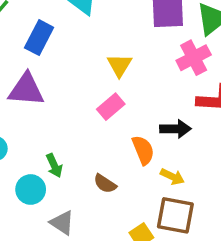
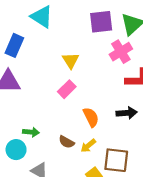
black arrow: (175, 129) -> (127, 113), moved
green arrow: (54, 166) -> (31, 132), turned -56
yellow arrow: (172, 177) -> (88, 146), moved, turned 119

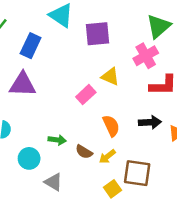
purple square: (101, 22) -> (97, 34), moved
yellow triangle: (71, 60) -> (110, 76), moved, turned -36
green arrow: (31, 132) -> (57, 140), moved

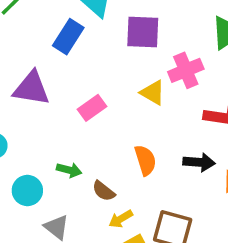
blue rectangle: (31, 46) -> (68, 37), moved
pink cross: (146, 56) -> (186, 70), moved
pink rectangle: (86, 95) -> (92, 108), moved
yellow arrow: (107, 157) -> (121, 219), moved

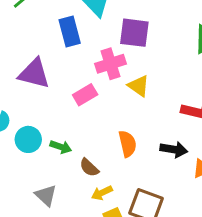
blue rectangle: (68, 37) -> (70, 31), turned -52
pink cross: (186, 70) -> (110, 64), moved
cyan circle: (27, 191) -> (28, 139), moved

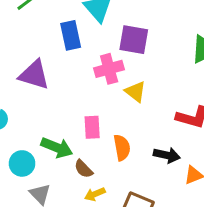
pink rectangle: (85, 95) -> (92, 127), moved, turned -65
cyan circle: (28, 139) -> (22, 163), moved
green arrow: (61, 147) -> (57, 148), size x1.5

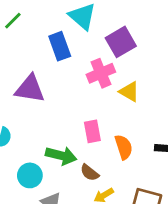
purple square: (134, 40) -> (121, 42), turned -32

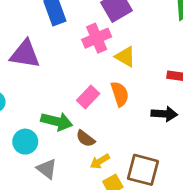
pink rectangle: (92, 131) -> (88, 97), turned 55
orange semicircle: (124, 147) -> (120, 94), moved

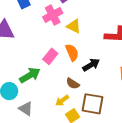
black arrow: (164, 114) -> (91, 65), moved, turned -30
green arrow: (57, 121) -> (30, 75), turned -40
brown semicircle: (85, 139) -> (73, 84), moved

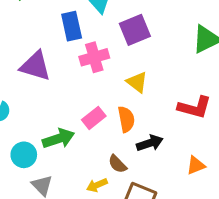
pink cross: (53, 15) -> (94, 57), moved

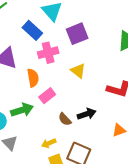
blue rectangle: (72, 26) -> (32, 30), turned -36
orange semicircle: (126, 119) -> (33, 78), moved
brown semicircle: (117, 164) -> (65, 119), moved

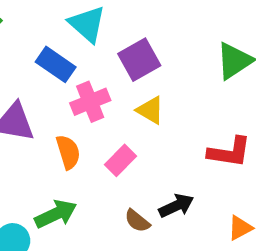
yellow triangle: (78, 71) -> (150, 110), moved
pink rectangle: (47, 96) -> (121, 160), moved

